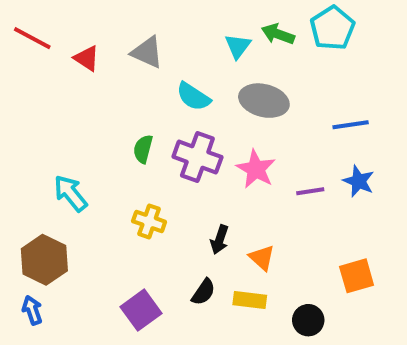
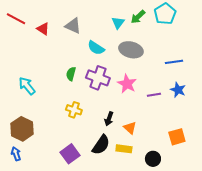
green arrow: (278, 34) -> (138, 17), turned -63
cyan arrow: (71, 193) -> (27, 86), moved
black semicircle: (203, 292) -> (101, 145), size x1.5

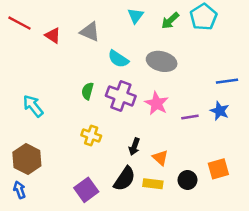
cyan triangle: (118, 23) -> (136, 16), moved
blue line: (174, 62) -> (227, 81), moved
black circle: (153, 159) -> (187, 180), moved

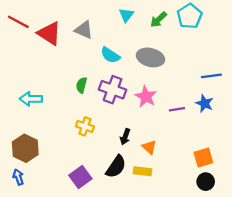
red triangle: (53, 35) -> (49, 33), size x1.6
cyan arrow: (33, 106) -> (31, 99), turned -50
black circle: (187, 180) -> (206, 182), moved

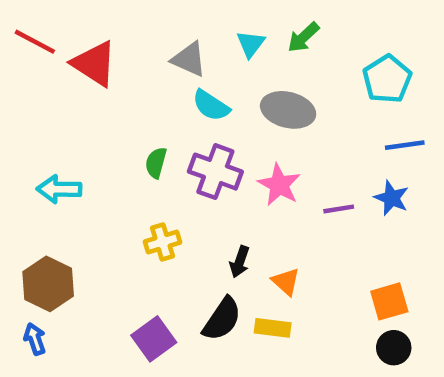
cyan triangle: (126, 15) -> (251, 44), moved
cyan pentagon: (190, 16) -> (387, 79), moved
gray triangle: (84, 30) -> (189, 59), moved
yellow cross: (85, 126) -> (163, 242), turned -36

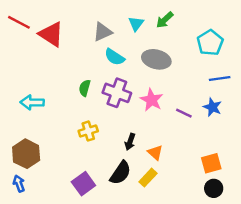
gray triangle: (189, 59) -> (103, 32), turned -48
purple line: (339, 209) -> (184, 113), turned 35
yellow rectangle: (273, 328) -> (148, 178), turned -54

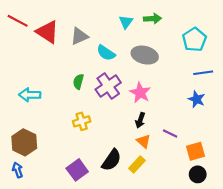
green arrow: (165, 20) -> (152, 19), turned -140
gray triangle: (103, 32) -> (79, 36), moved
purple cross: (117, 93) -> (108, 86), turned 35
purple line: (184, 113) -> (170, 134), moved
black arrow: (130, 142) -> (140, 120), moved

